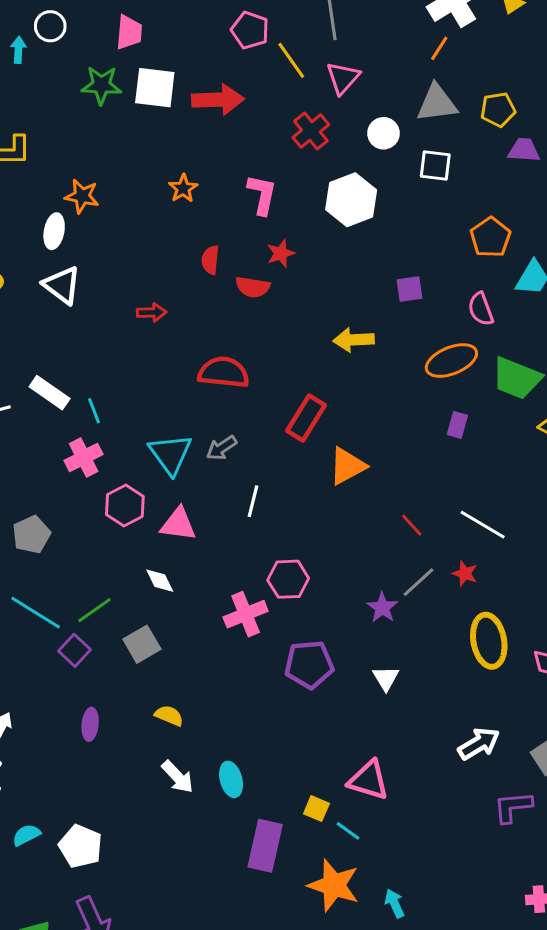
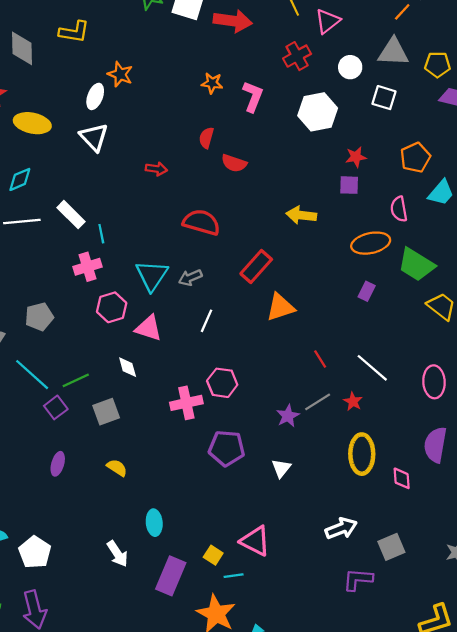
orange star: (183, 188) -> (212, 83), moved, turned 30
red star: (281, 253) -> (356, 157), moved
white arrow: (178, 777) -> (117, 554), moved
cyan line: (348, 831) -> (234, 576), turned -54

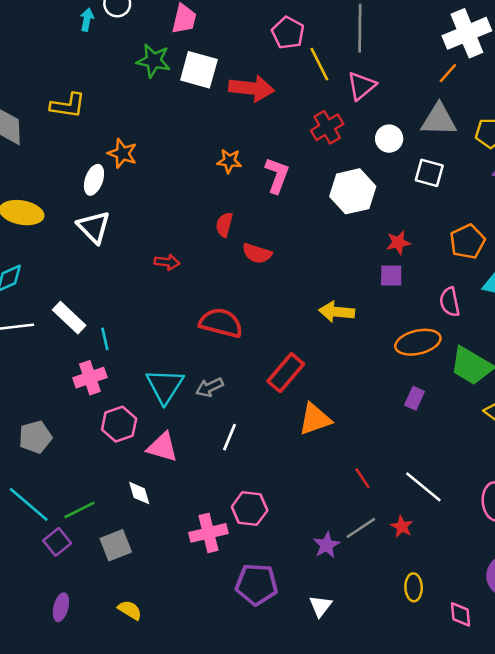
yellow ellipse: (362, 454) -> (414, 587), size x0.6

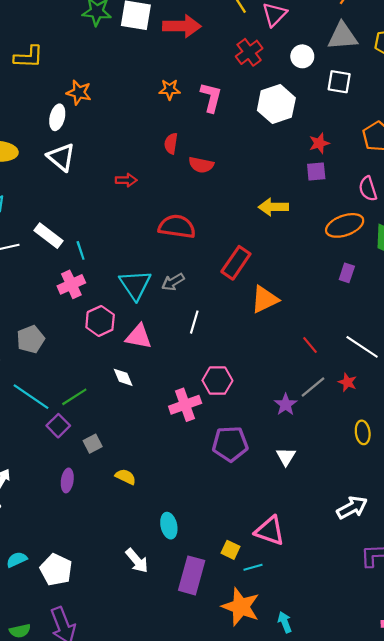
gray square: (116, 545) -> (93, 444), moved, size x0.7

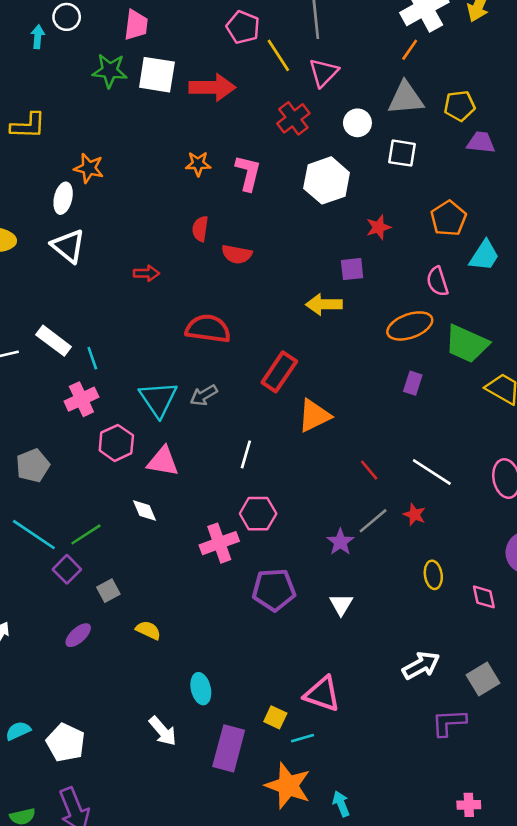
purple square: (316, 172) -> (352, 269), moved
white line: (194, 322) -> (246, 454), moved
purple ellipse: (67, 480) -> (78, 635), turned 40

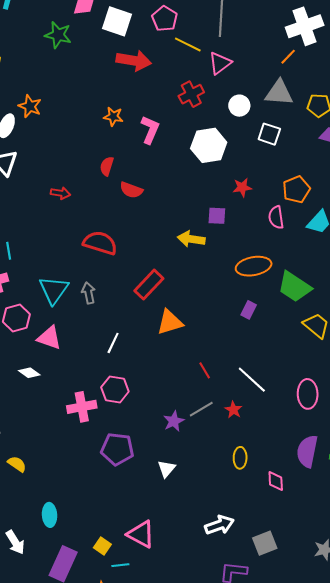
yellow line: (278, 55) -> (188, 44), turned -40
white square: (157, 75) -> (117, 21), moved
pink semicircle: (437, 281) -> (276, 217), moved
gray arrow: (204, 395) -> (89, 293), turned 100
white diamond: (145, 511) -> (29, 373), turned -40

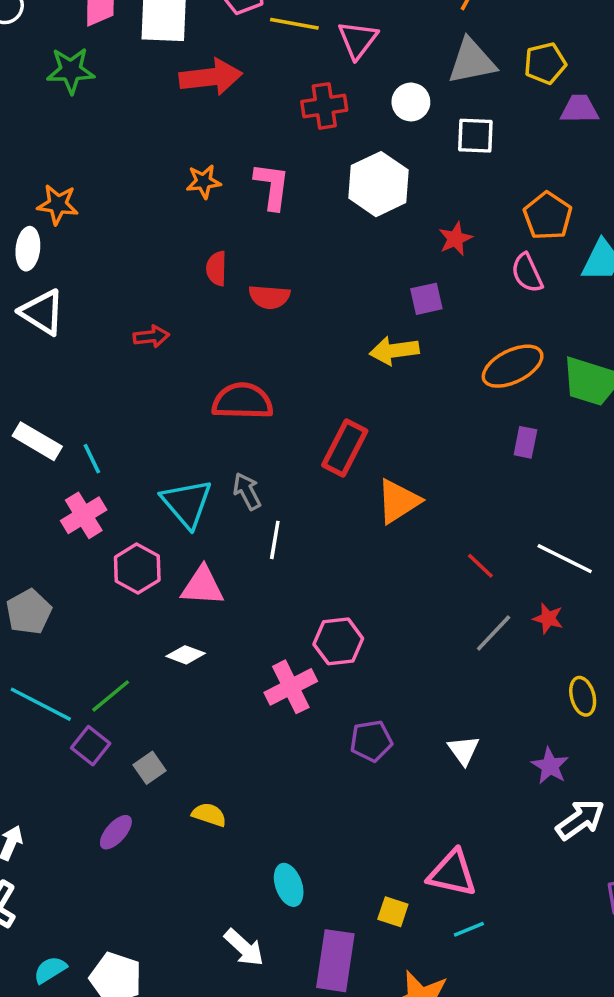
red cross: (191, 94) -> (324, 106), turned 35
white line: (113, 343) -> (275, 540), moved
purple star: (174, 421) -> (550, 766), moved
purple pentagon: (117, 449) -> (371, 741), size x0.7
cyan line: (120, 565) -> (469, 929), moved

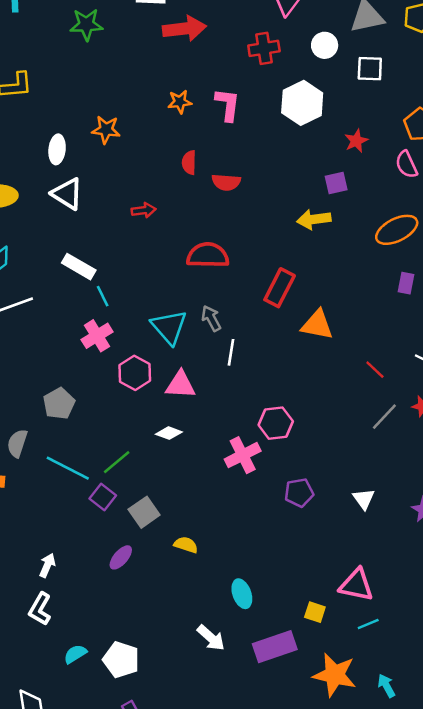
orange star: (58, 204) -> (106, 130), moved
white rectangle: (37, 441) -> (79, 267), moved
orange triangle: (398, 501) -> (317, 325), turned 44
gray square: (150, 768) -> (144, 512), size x1.4
purple rectangle: (335, 961) -> (275, 647), turned 63

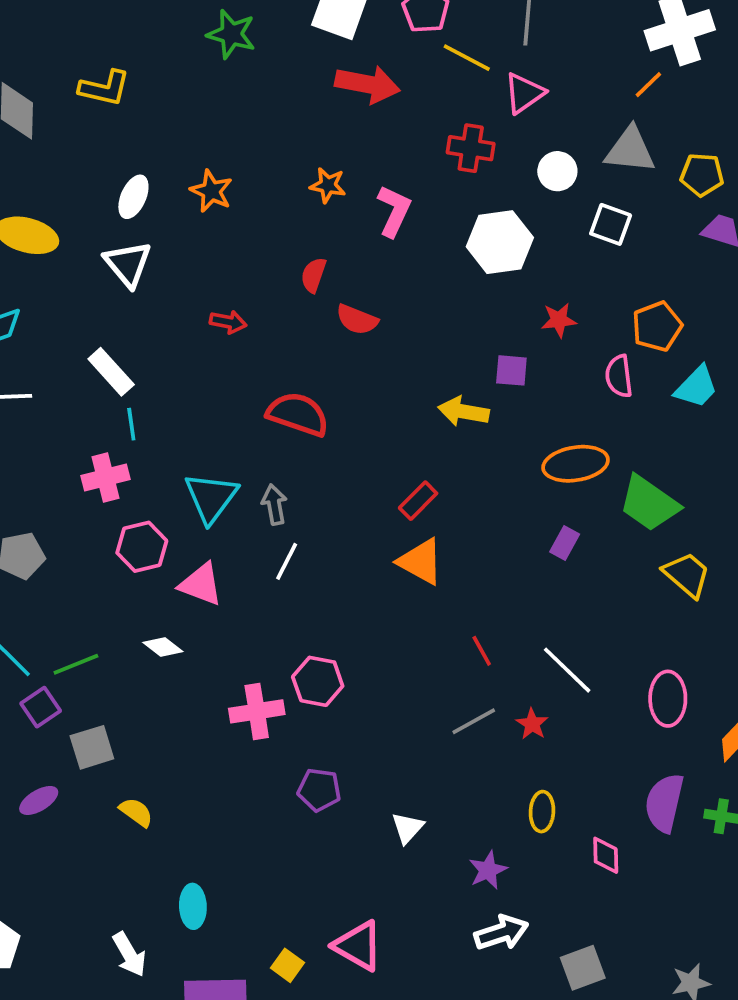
red rectangle: (280, 288) -> (418, 501), moved, size x0.7

